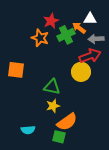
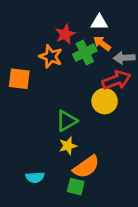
white triangle: (90, 19) -> (99, 22), moved
orange square: (16, 70) -> (19, 79), moved
green triangle: (52, 87) -> (66, 121), turned -42

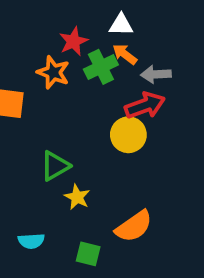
green triangle: (66, 121) -> (55, 166), moved
yellow star: (68, 146) -> (77, 197), turned -30
orange semicircle: (86, 167) -> (134, 226), moved

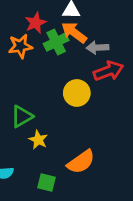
orange arrow: (125, 54) -> (74, 32), size x1.4
orange star: (53, 72) -> (20, 46), turned -30
red arrow: (145, 105) -> (108, 71), moved

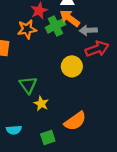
green triangle: (22, 116) -> (28, 85), turned -36
green square: (47, 183) -> (48, 138), turned -32

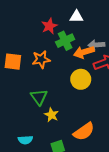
orange arrow: (70, 18) -> (84, 52), moved, turned -54
orange star: (27, 29) -> (41, 59), moved

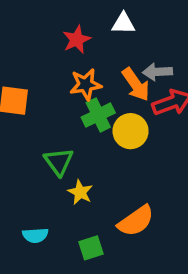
green cross: (65, 41) -> (98, 115), moved
orange arrow: (84, 52) -> (136, 84), turned -108
orange star: (41, 59) -> (86, 84), moved

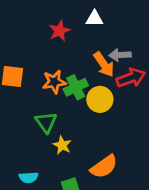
orange star: (86, 84) -> (54, 82), moved

